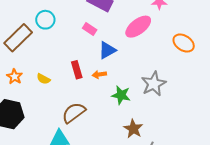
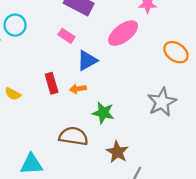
gray star: (154, 84) -> (162, 102), moved
brown semicircle: (74, 113) -> (73, 136), moved, turned 45

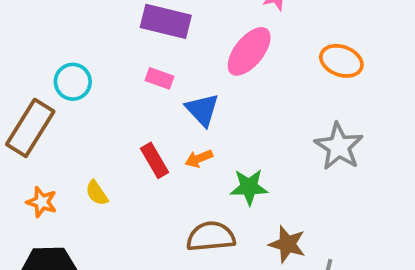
blue triangle: (87, 60) -> (202, 110), turned -30
yellow semicircle: (13, 94) -> (97, 193), turned 42

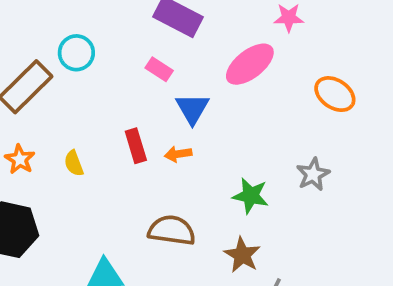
gray star: (339, 146) -> (313, 174), size x0.7
green star: (249, 187) -> (251, 196), moved

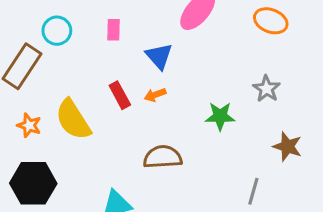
pink rectangle: (159, 69) -> (114, 30), moved, turned 70
yellow semicircle: (74, 163) -> (73, 120), size x2.0
brown star: (242, 255) -> (287, 147), moved

